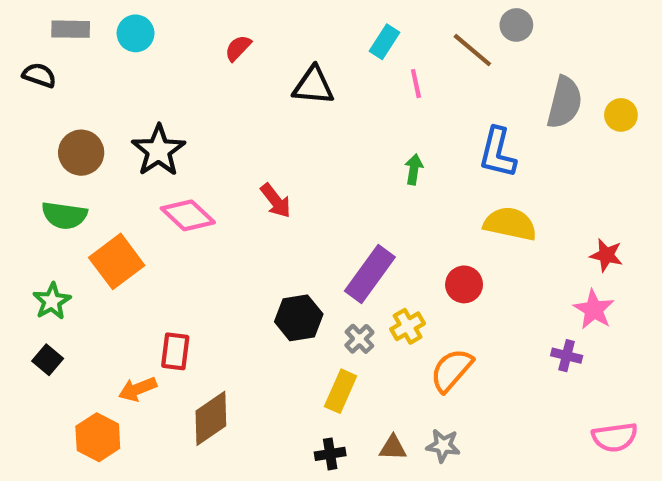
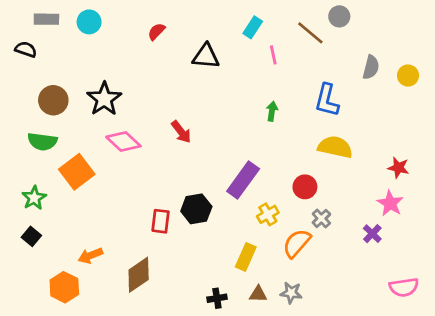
gray semicircle: (564, 102) -> (371, 67), size x0.7
gray cross: (359, 339) -> (321, 218), moved
red rectangle: (175, 351) -> (161, 221), moved
purple cross: (567, 356) -> (372, 234), turned 30
yellow rectangle: (341, 391) -> (246, 257), moved

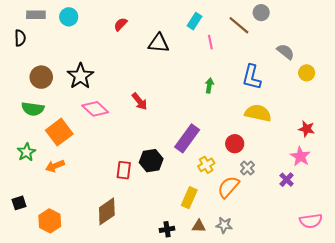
black semicircle: (26, 49) -> (20, 38), turned 70
gray semicircle: (371, 67) -> (285, 52), turned -66
yellow circle: (408, 76) -> (307, 73), moved
black square: (31, 236) -> (19, 203), moved, turned 32
orange arrow: (90, 256) -> (55, 166), moved

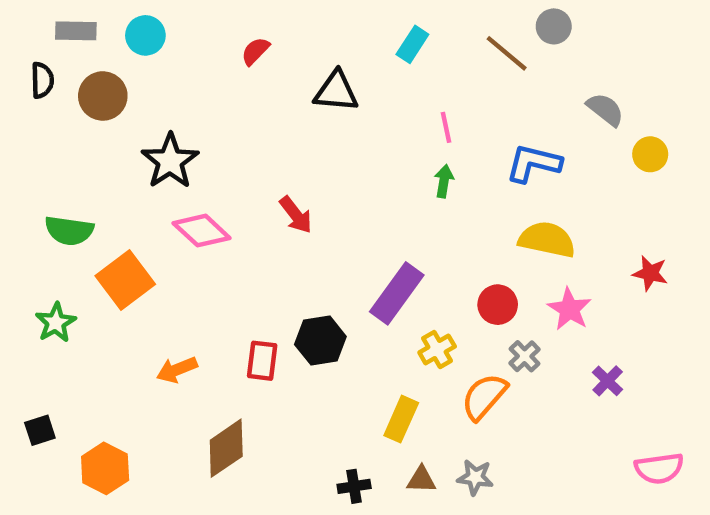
pink line: (210, 42) -> (446, 127), moved
brown circle: (41, 77) -> (103, 96), moved
blue L-shape: (252, 77) -> (534, 163), turned 90
pink star: (300, 156) -> (569, 309), moved
orange arrow: (55, 166) -> (177, 370), moved

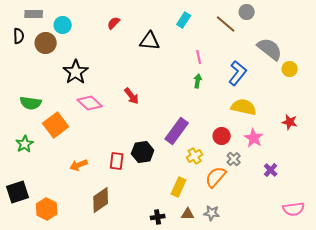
cyan circle: (145, 35) -> (63, 25), moved
gray semicircle: (605, 109) -> (270, 49), size x1.5
blue L-shape: (534, 163) -> (238, 73), turned 115
black square: (40, 430) -> (18, 192), size x1.6

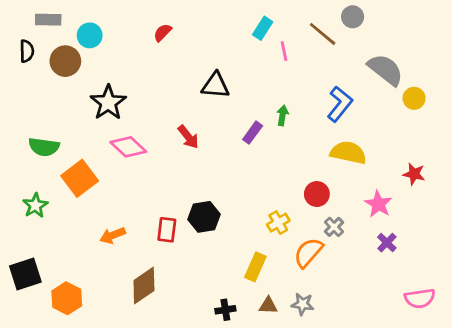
black triangle: (150, 41) -> (215, 85), moved
pink line: (199, 57) -> (284, 51), moved
purple rectangle: (177, 131) -> (253, 133), moved, size x0.6
pink star: (254, 138) -> (378, 204), moved

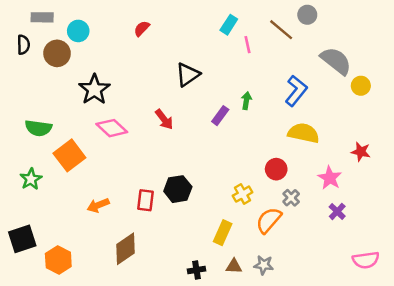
black triangle: (215, 85) -> (188, 75), turned -40

